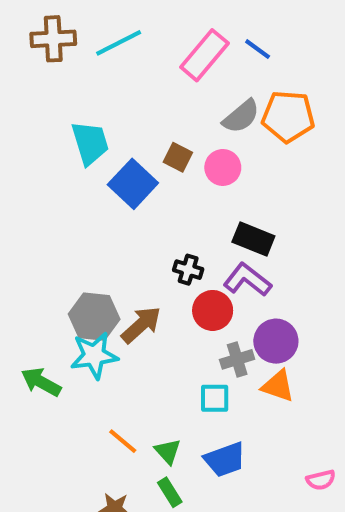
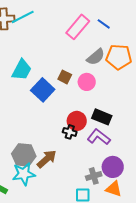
cyan line: (119, 43) -> (23, 17), moved
cyan trapezoid: (90, 143) -> (22, 70), turned 45
red circle: (213, 310) -> (77, 121), moved

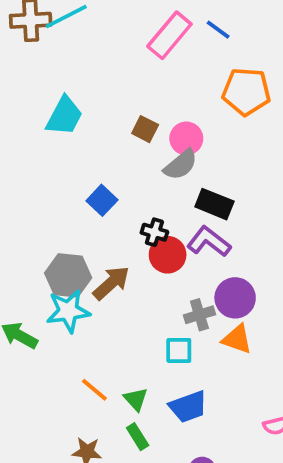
gray semicircle: (96, 57) -> (181, 165), moved
blue square: (43, 90) -> (102, 200), moved, size x0.7
red circle: (77, 121) -> (168, 255), moved

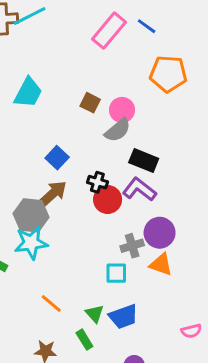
brown arrow: (111, 283) -> (53, 194), moved
green triangle: (136, 399) -> (95, 314), moved

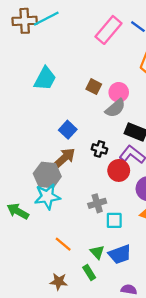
red circle: (108, 199) -> (119, 170), moved
gray cross: (132, 246) -> (97, 203), moved

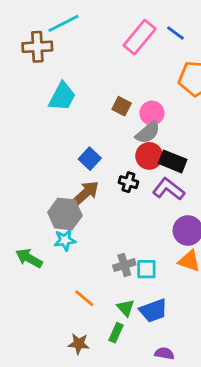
brown cross: (25, 21) -> (37, 47), moved
red circle: (119, 170) -> (149, 156), moved
cyan star: (47, 197) -> (65, 240), size x0.7
gray cross: (97, 203) -> (124, 265), moved
green rectangle: (89, 272) -> (116, 333), turned 56

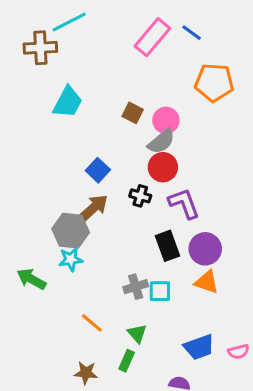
black rectangle: (173, 161) -> (167, 246), moved, turned 48
purple L-shape: (169, 189) -> (184, 203), turned 32
blue trapezoid: (153, 311) -> (199, 347), moved

